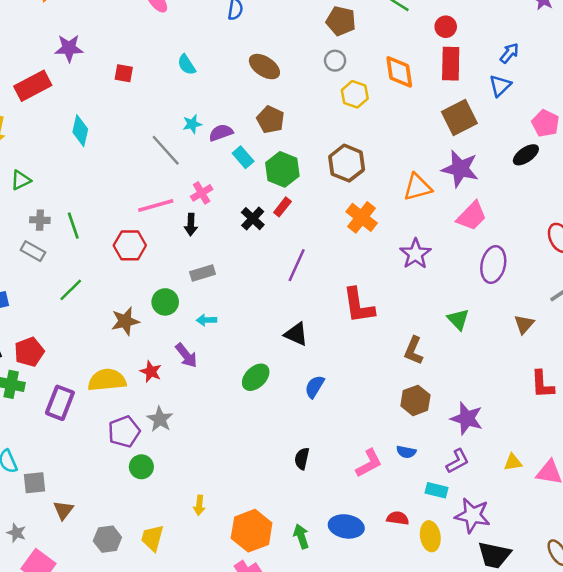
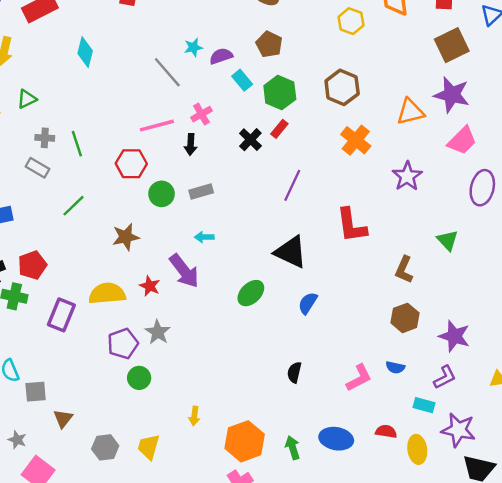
green circle: (165, 302) -> (162, 194), moved
black triangle: (296, 334) -> (291, 252), size x1.4
purple arrow: (186, 355) -> (184, 271), size x1.4

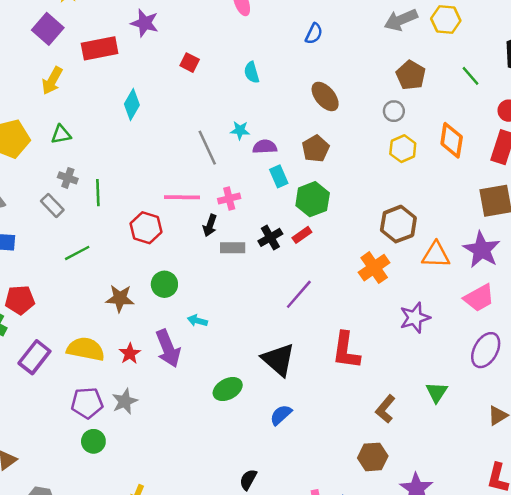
brown hexagon: (342, 87) -> (398, 224), moved
gray rectangle: (201, 191) -> (233, 248), moved
green circle: (162, 194) -> (164, 284), moved

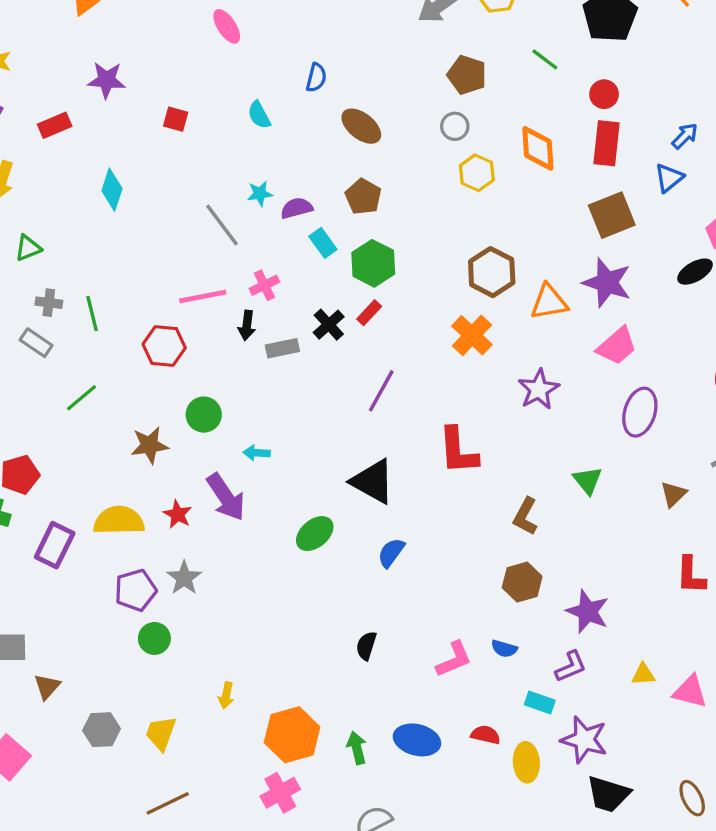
blue semicircle: (314, 34) -> (316, 78), moved
red rectangle: (100, 48) -> (55, 125), size x0.7

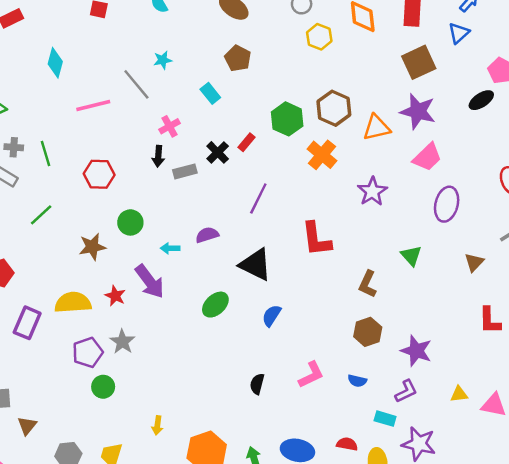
purple semicircle: (297, 208) -> (207, 235), moved
green hexagon: (373, 263) -> (287, 119), moved
pink line: (203, 297) -> (93, 106), moved
pink L-shape: (454, 659) -> (311, 375), moved

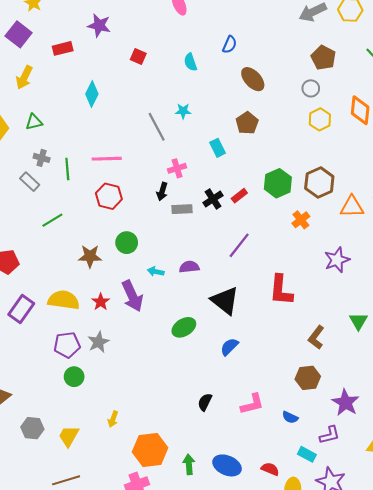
pink line: (93, 106) -> (107, 159), moved
orange cross: (322, 155) -> (301, 220), size x0.7

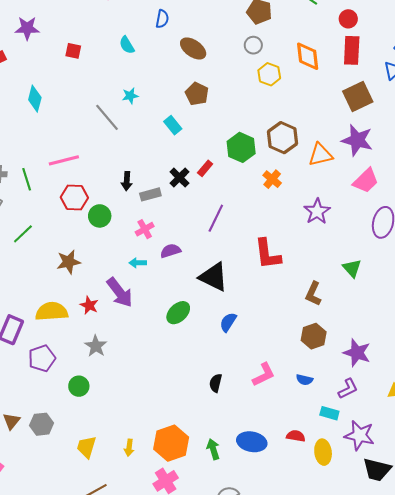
pink cross: (177, 168) -> (145, 229), moved
green circle: (127, 243) -> (100, 216), moved
purple pentagon: (67, 345) -> (42, 358), moved
yellow arrow: (113, 419) -> (129, 448), moved
gray hexagon: (32, 428) -> (42, 424), moved

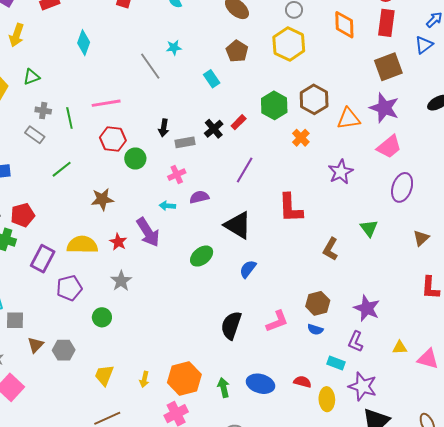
yellow hexagon: (269, 74) -> (289, 44), moved, size x1.5
brown hexagon: (314, 336) -> (318, 303), moved
black semicircle: (216, 383) -> (231, 325), size x1.6
purple L-shape: (348, 389) -> (356, 342), turned 135

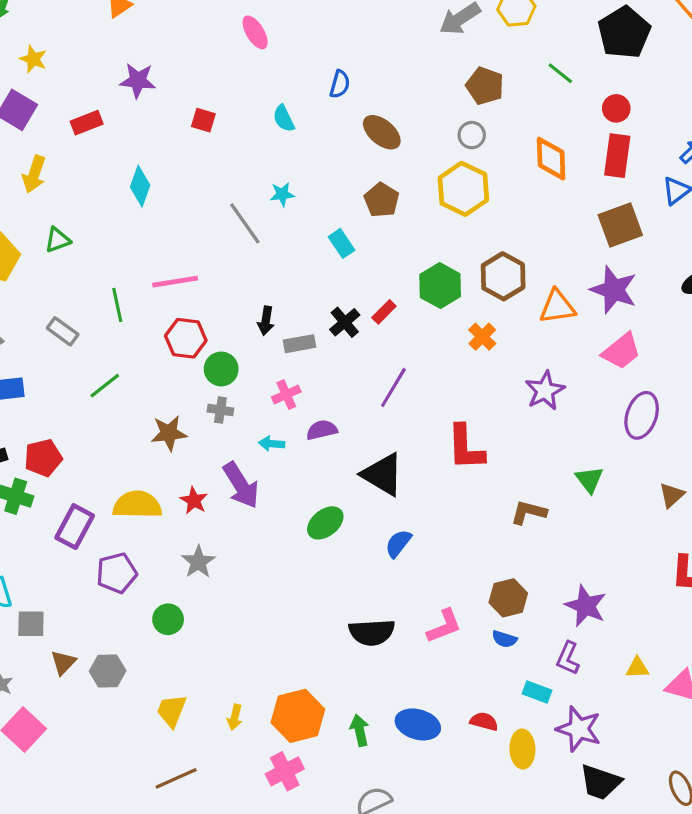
gray cross: (43, 111) -> (220, 410), moved
brown L-shape: (330, 249) -> (529, 512), turned 75
black semicircle: (231, 325) -> (372, 632), turned -112

